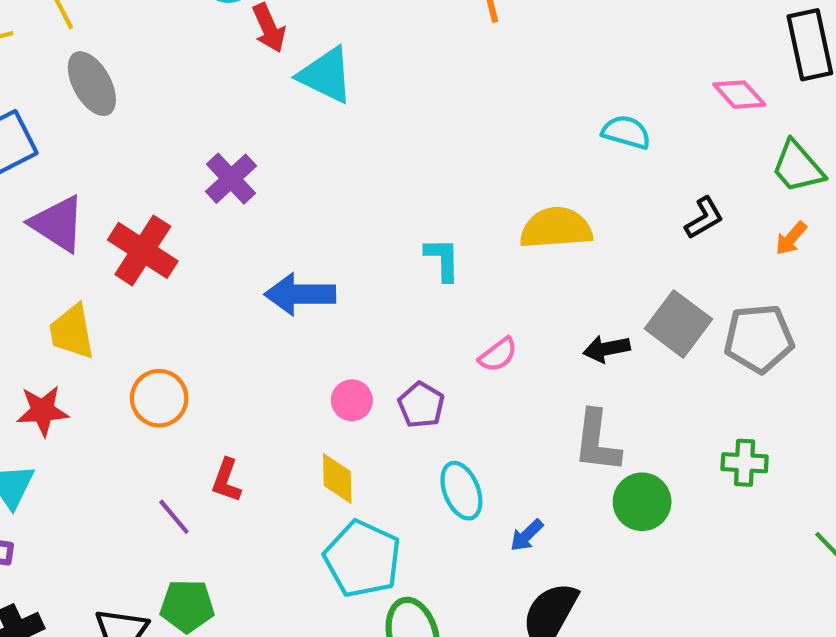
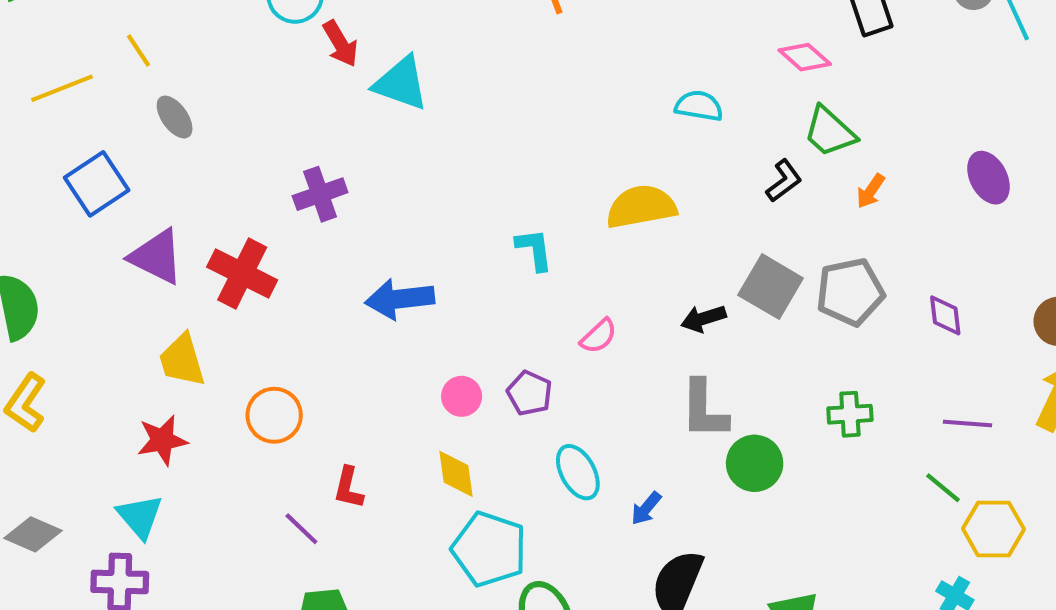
gray ellipse: (92, 84) -> (175, 117), size x0.7
green trapezoid: (798, 167) -> (830, 132), moved
purple cross: (231, 179) -> (320, 194), turned 30

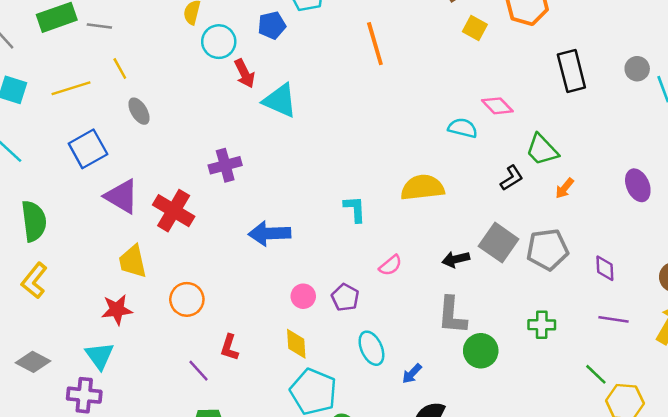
pink diamond: (805, 57) -> (497, 106), moved
purple line: (968, 424) -> (613, 319), moved

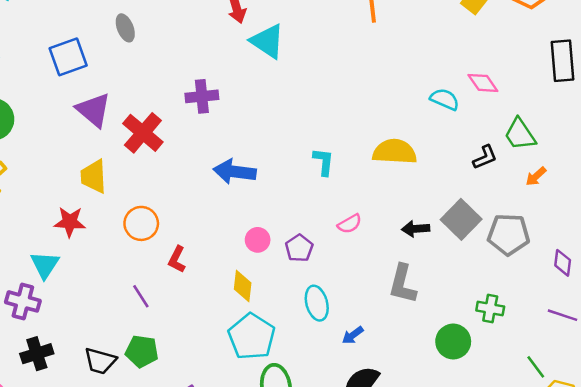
red L-shape: (229, 347) -> (177, 259), moved
green circle: (481, 351) -> (453, 342), moved

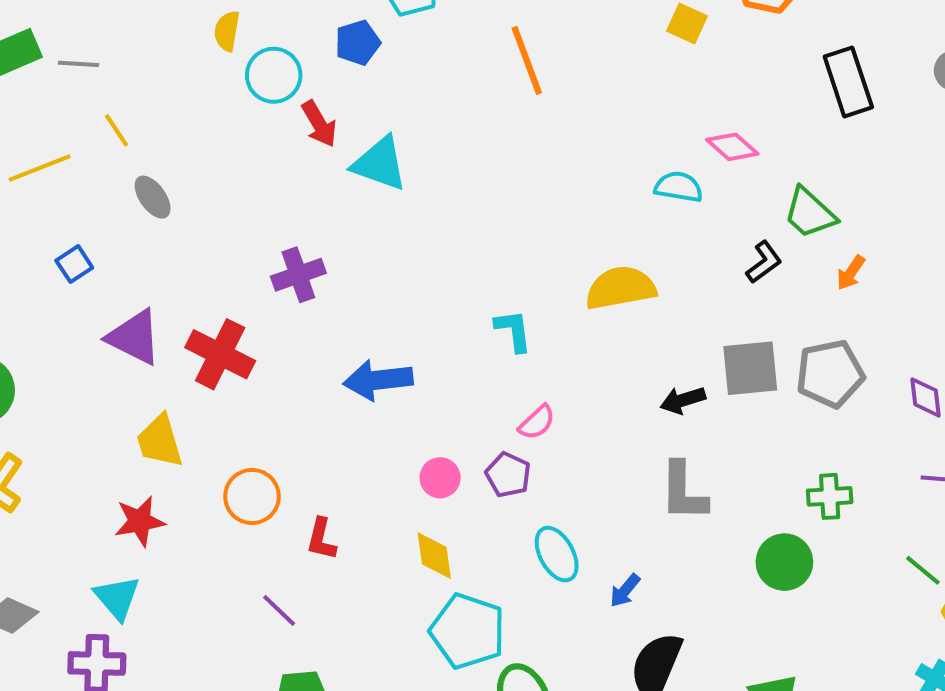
blue square: (68, 57) -> (74, 264), size x0.6
gray square: (461, 219) -> (750, 368), turned -36
pink semicircle: (350, 224) -> (537, 422), moved

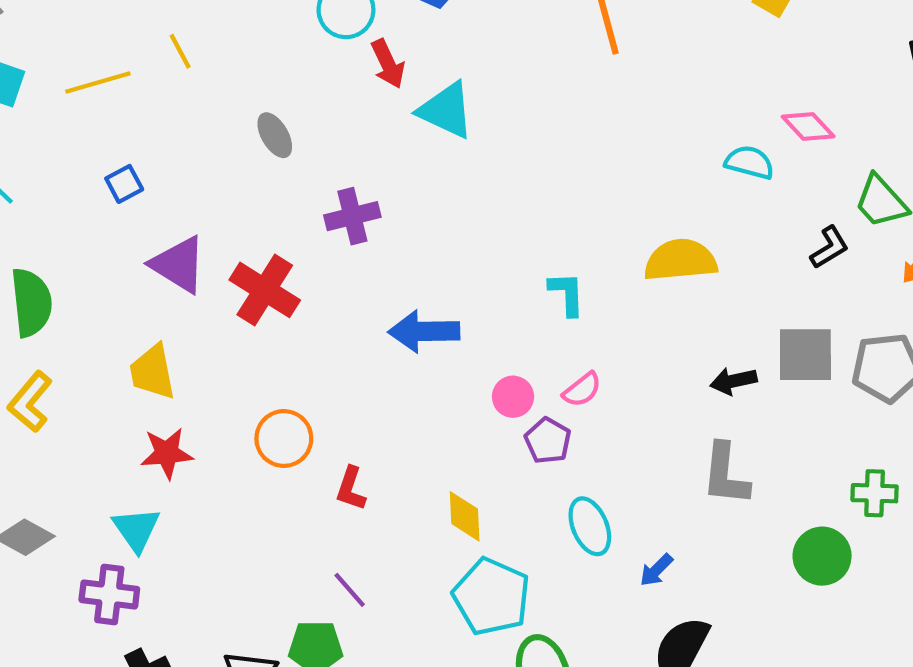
gray ellipse: (153, 197) -> (275, 135), moved
yellow trapezoid: (160, 441) -> (152, 372), moved
pink circle: (440, 478) -> (513, 397), moved
purple line: (279, 610) -> (350, 590), moved

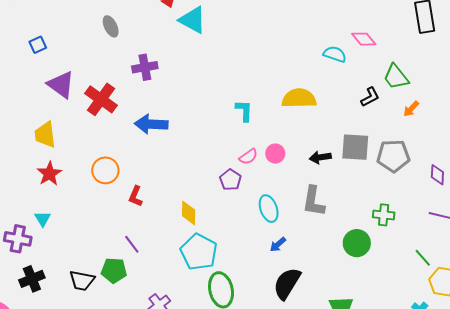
blue arrow: (424, 331) -> (151, 124), moved
pink circle: (513, 397) -> (275, 154), moved
red star: (167, 453) -> (49, 174), turned -30
cyan ellipse: (590, 526) -> (269, 209), moved
cyan triangle: (136, 529) -> (43, 219), moved, size x0.7

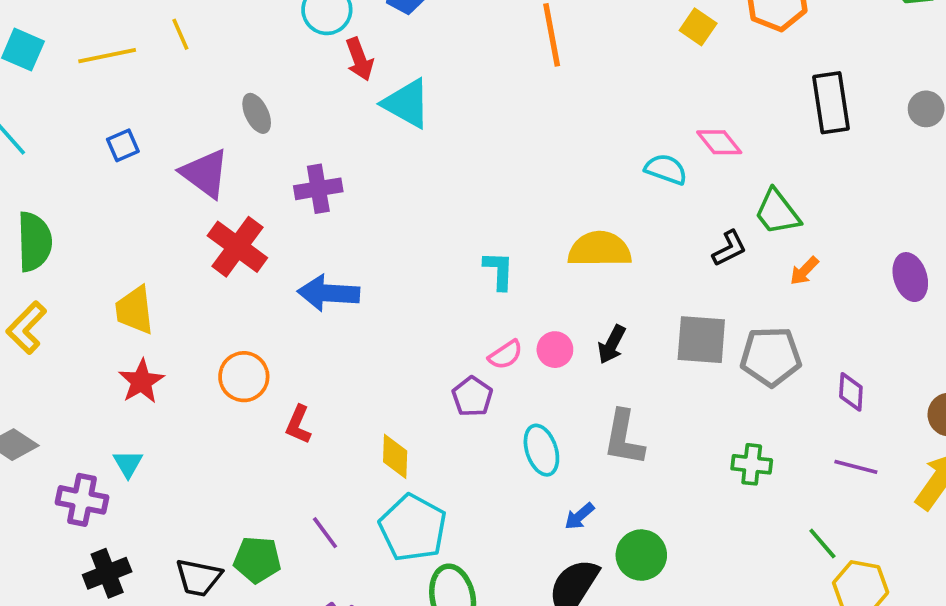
purple triangle: (61, 85) -> (205, 173), moved
black arrow: (320, 157) -> (612, 344), moved, turned -55
green circle: (357, 243) -> (641, 555), moved
purple line: (132, 244) -> (325, 533), moved
blue arrow: (278, 245) -> (579, 516), moved

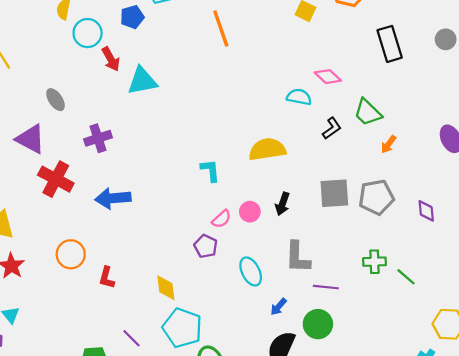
cyan triangle: (407, 103) -> (142, 81), turned -32
black L-shape: (729, 248) -> (332, 128), moved
purple line: (856, 467) -> (326, 287), moved
green line: (822, 543) -> (406, 277), moved

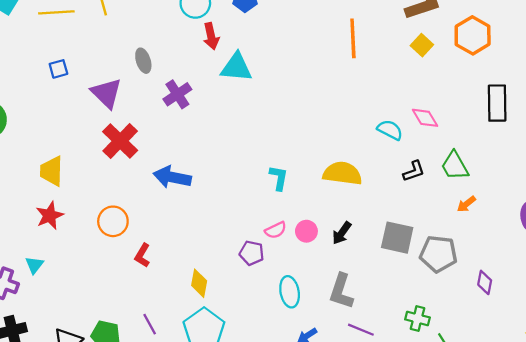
orange line: (221, 28) -> (353, 38), moved
purple cross: (98, 138) -> (177, 94), moved, turned -32
purple pentagon: (206, 246) -> (252, 253), turned -30

